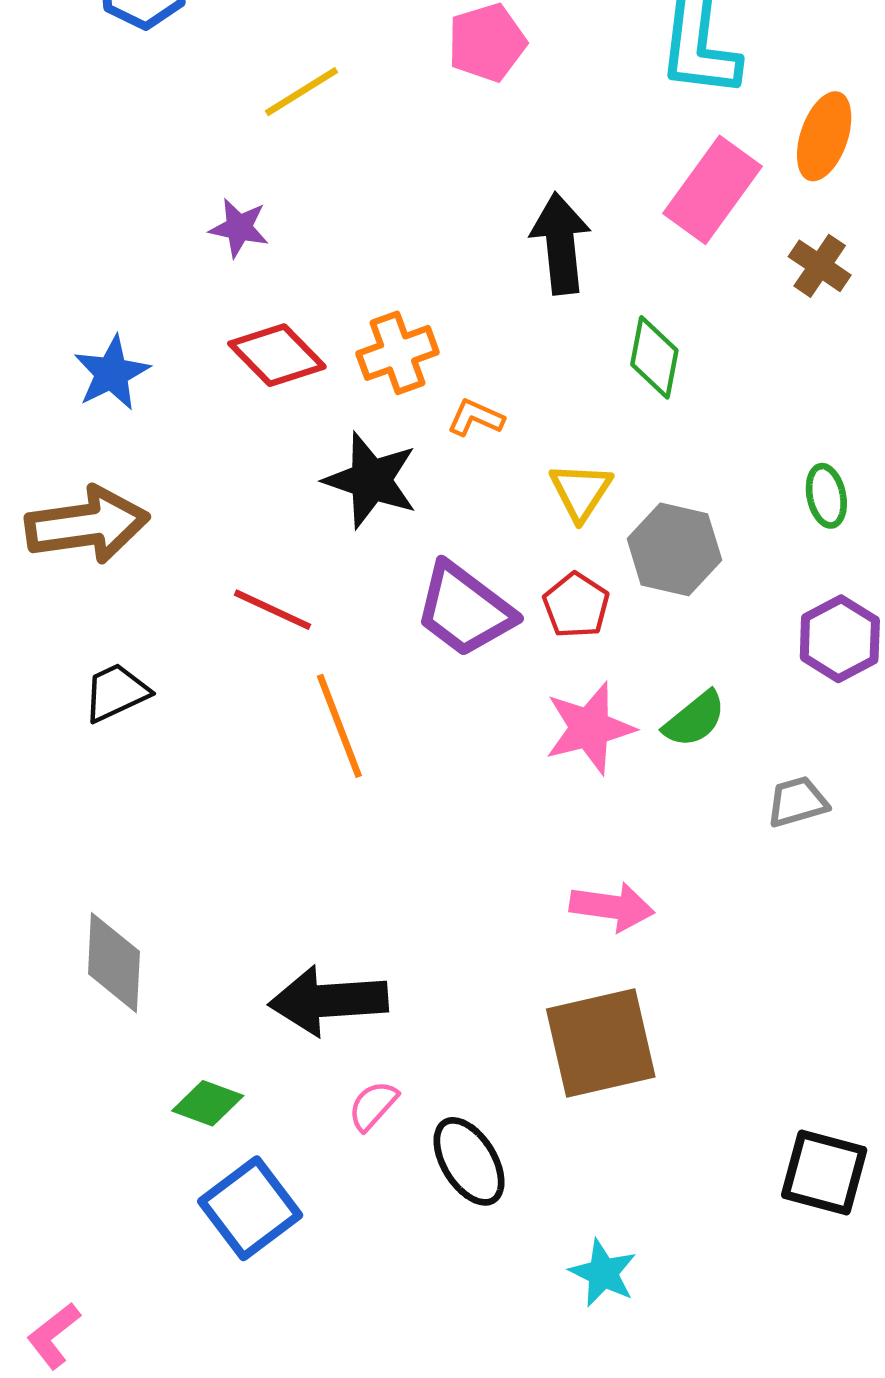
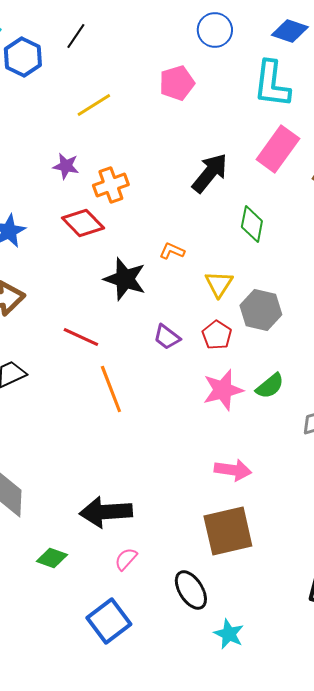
black arrow: (561, 243) -> (210, 173), turned 45
orange cross: (398, 353) -> (111, 185), moved
purple trapezoid: (465, 610) -> (167, 337), size x0.6
black ellipse: (469, 1161) -> (191, 590), moved
blue square: (250, 1208) -> (109, 621), moved

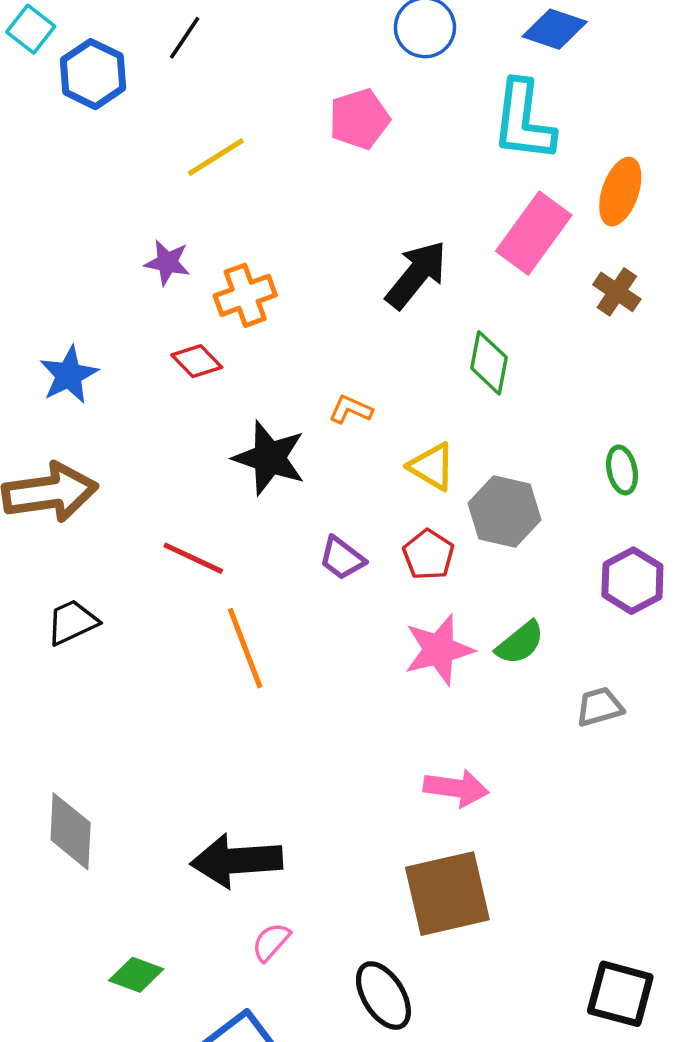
red diamond: (83, 223) -> (197, 361), size x0.7
yellow triangle: (219, 284) -> (432, 467), turned -32
green diamond: (52, 558) -> (136, 975), moved

